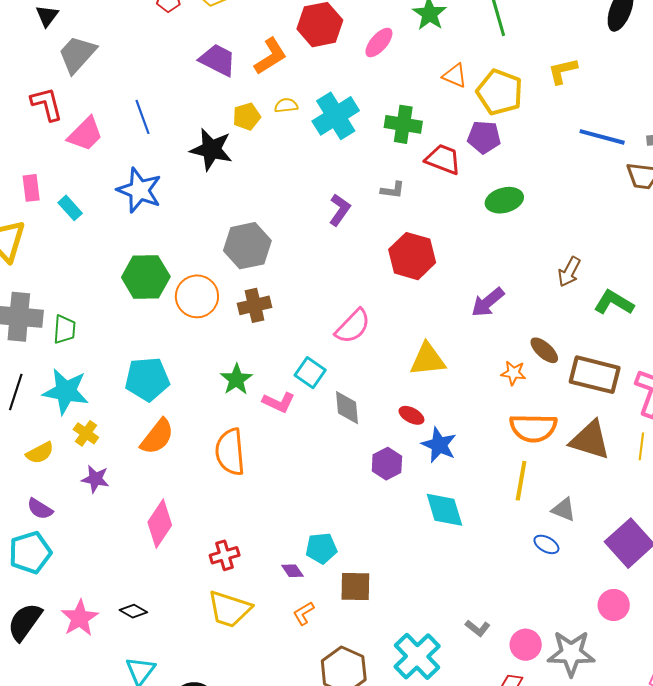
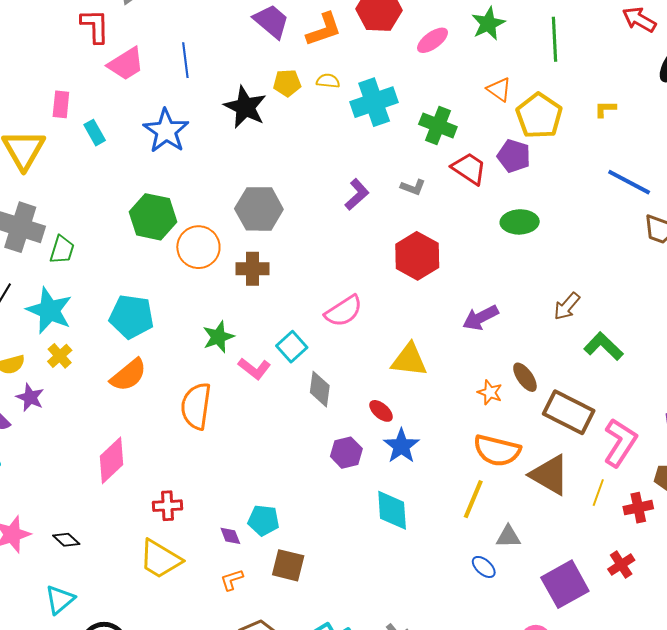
yellow L-shape: (563, 71) -> (605, 109), size x0.7
purple star: (95, 479) -> (30, 397), moved
gray triangle: (564, 509) -> (508, 537), turned -36

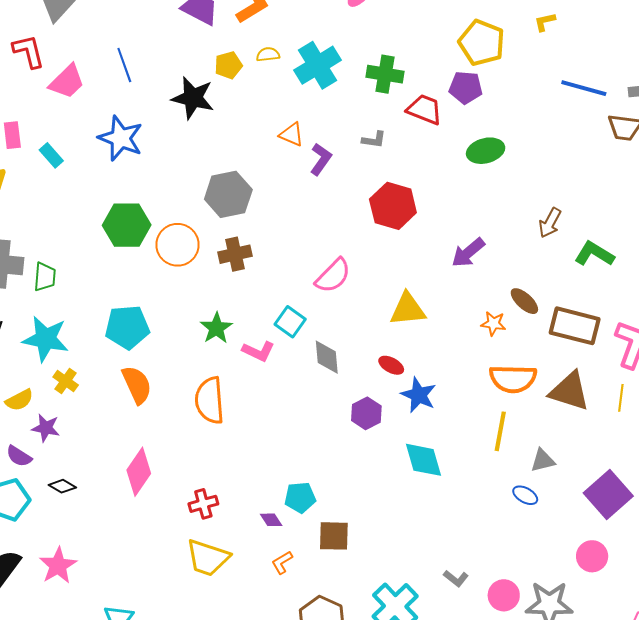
orange triangle: (499, 89) -> (292, 134), moved
orange semicircle: (128, 375) -> (137, 385), turned -63
black diamond: (66, 540) -> (62, 486), moved

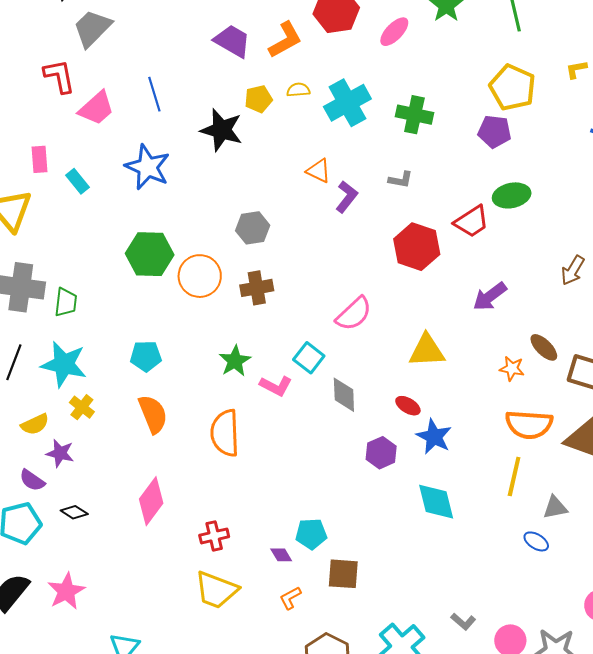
red trapezoid: (425, 109) -> (472, 222), moved, turned 123
gray hexagon: (228, 194) -> (253, 228), size x0.7
cyan pentagon: (127, 327) -> (146, 356), size x0.7

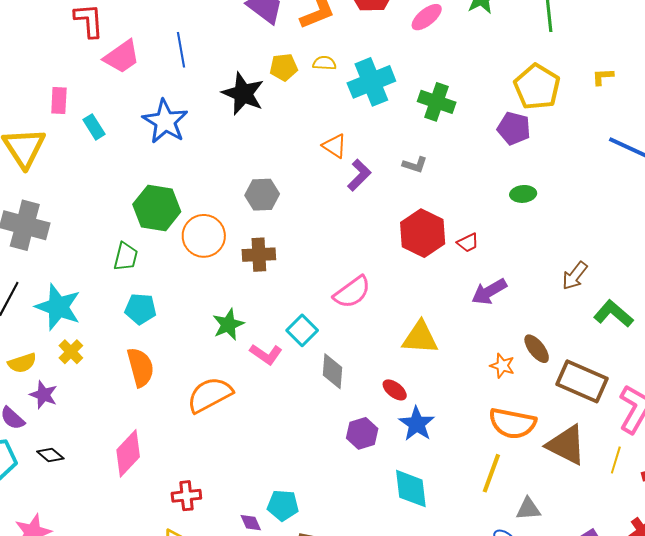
green ellipse: (512, 195) -> (523, 194), size x0.7
red trapezoid: (472, 222) -> (468, 243), moved, size x0.6
green trapezoid: (66, 302) -> (126, 257), moved
orange semicircle: (225, 433) -> (210, 395), turned 57

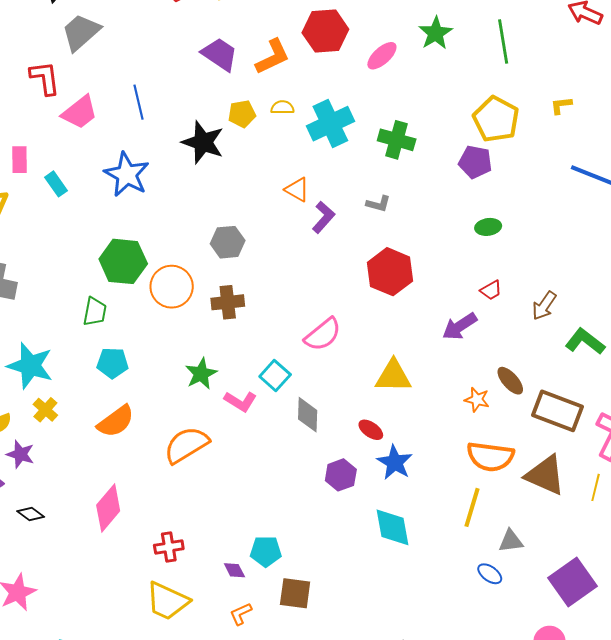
red trapezoid: (468, 243) -> (491, 290), moved
orange semicircle: (141, 367) -> (116, 421), turned 72

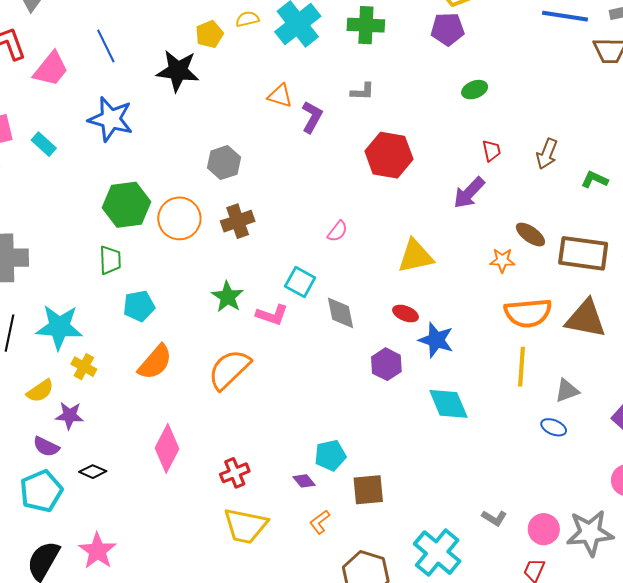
red trapezoid: (491, 290) -> (492, 151), turned -60
pink semicircle: (323, 334) -> (337, 231), size x0.6
green L-shape: (585, 341) -> (595, 180), size x0.7

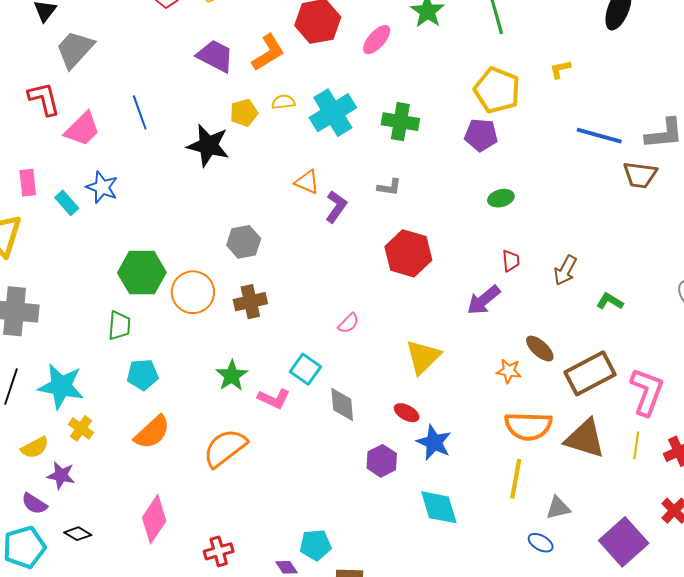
blue star: (111, 119) -> (102, 187), moved, size x0.7
brown rectangle: (583, 253) -> (590, 373), turned -42
yellow triangle: (415, 256) -> (423, 357), turned -39

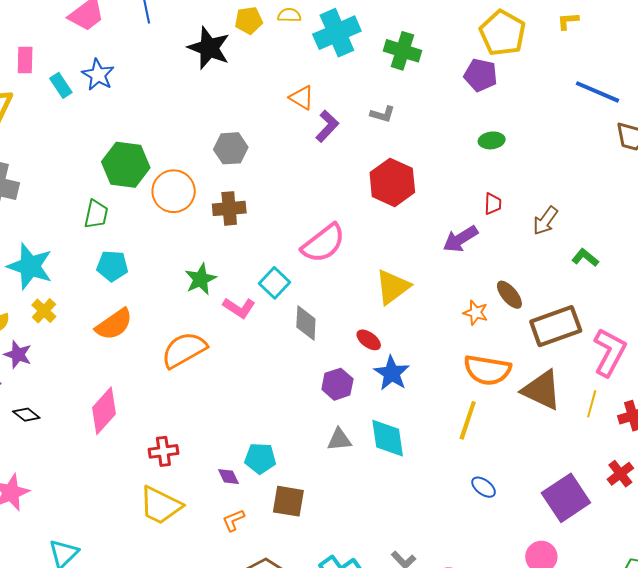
pink semicircle: (348, 323) -> (323, 243), size x2.0
gray triangle: (558, 508) -> (339, 440), moved

